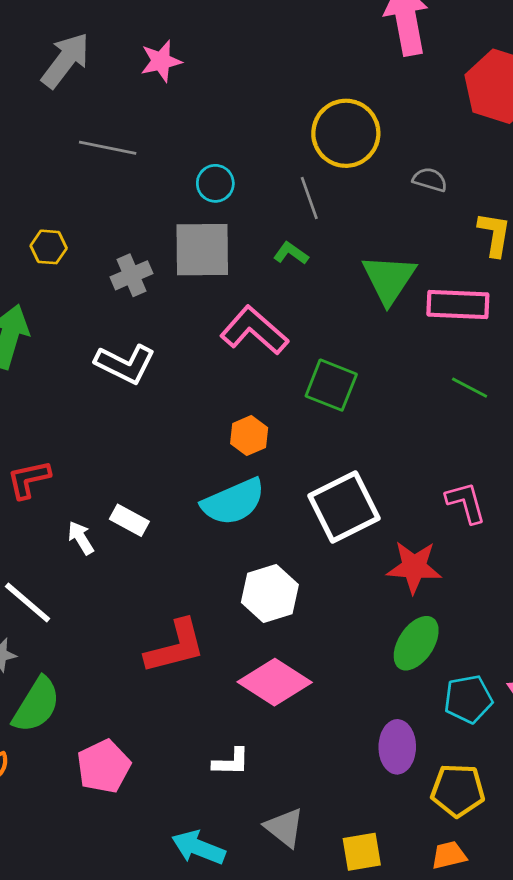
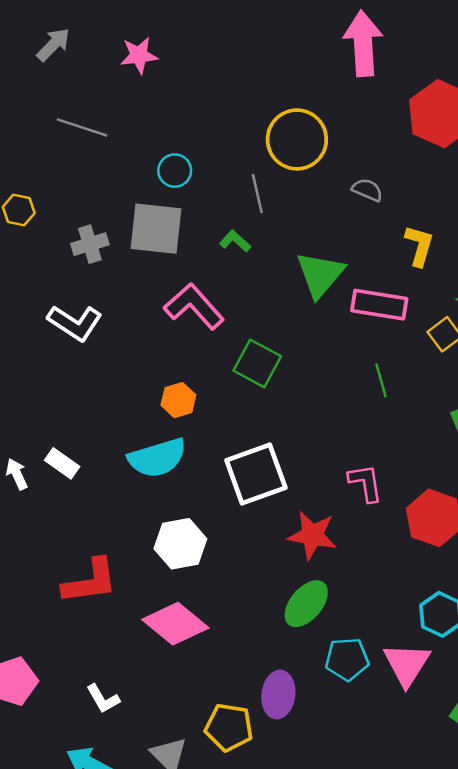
gray arrow: (66, 60) -> (53, 45), size x0.7
green line: (470, 388) -> (381, 380), turned 40
white L-shape: (231, 762) -> (103, 699), moved, turned 52
yellow pentagon: (458, 790) -> (229, 727), moved

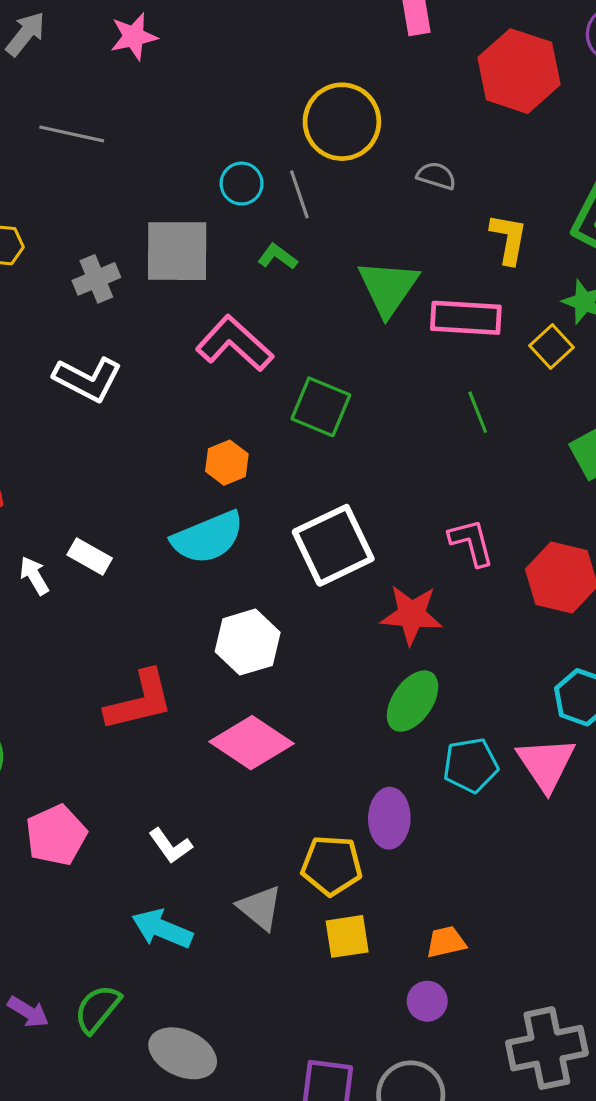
cyan circle: (175, 171) -> (242, 184), moved

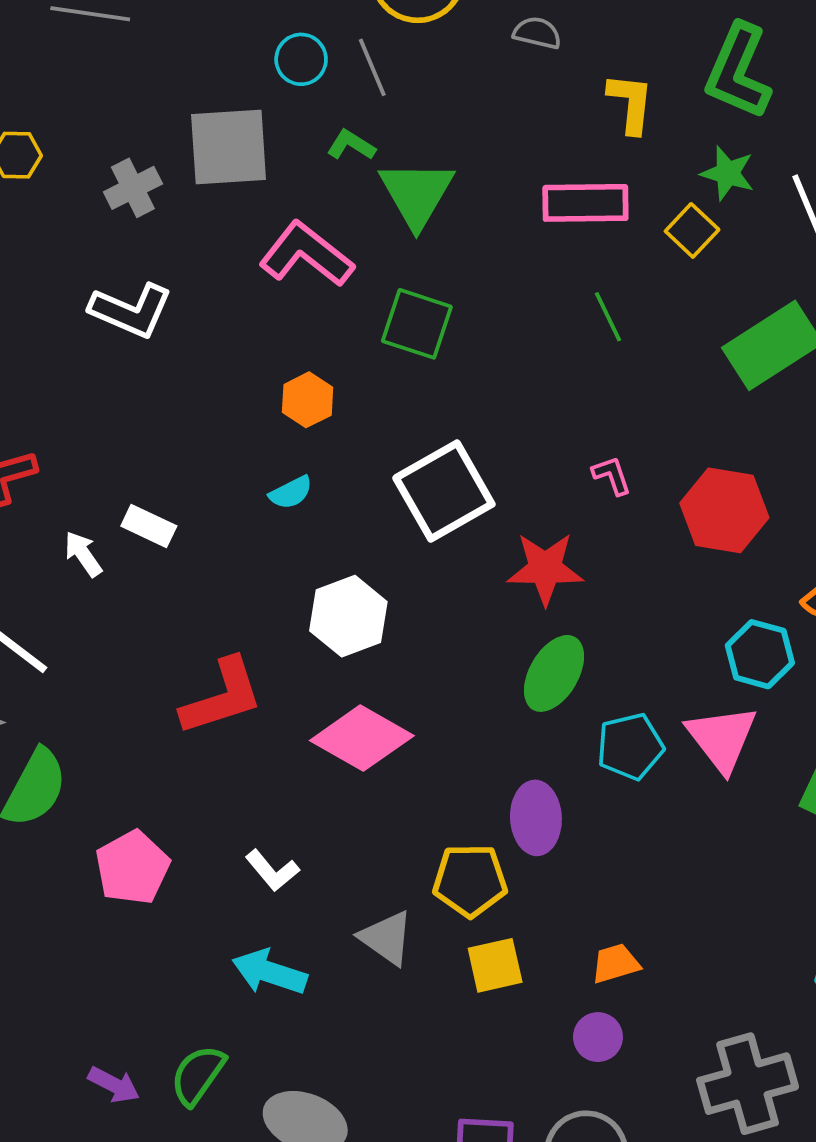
green triangle: (388, 288) -> (417, 194), moved
cyan semicircle: (208, 537) -> (291, 492), size x0.5
pink L-shape: (471, 542) -> (612, 475), size x0.7

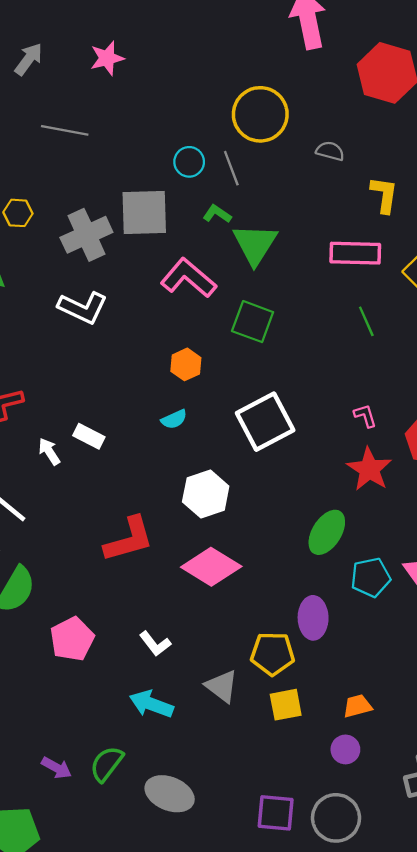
gray cross: (133, 188) -> (86, 235), size x1.5
red star: (545, 569) -> (369, 469), moved, turned 30

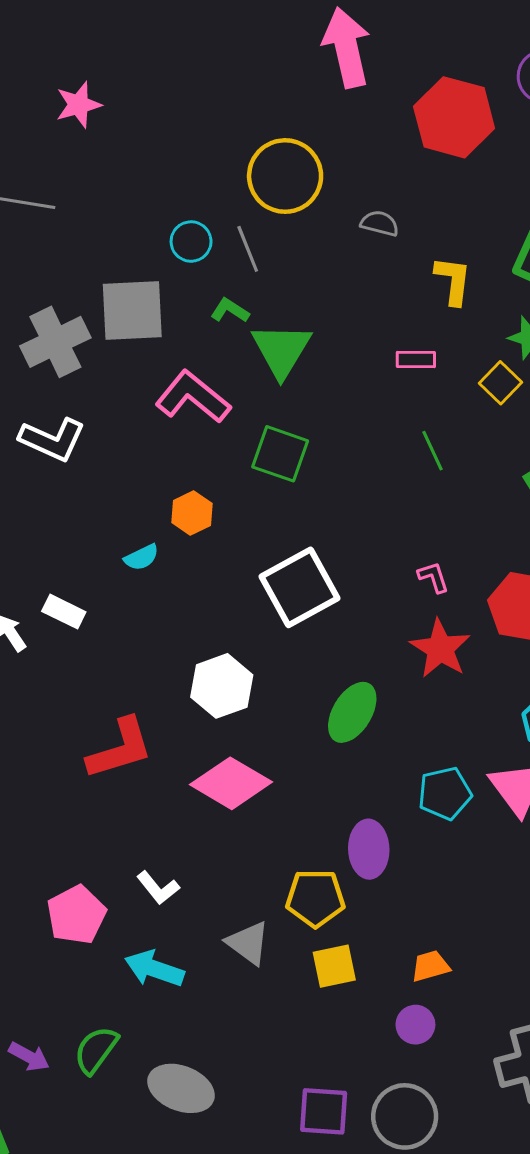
pink rectangle: (355, 253) -> (416, 360), size x0.6
cyan semicircle: (174, 419) -> (141, 557), moved
green ellipse: (327, 532) -> (352, 712), moved
pink pentagon: (72, 639) -> (76, 915), moved

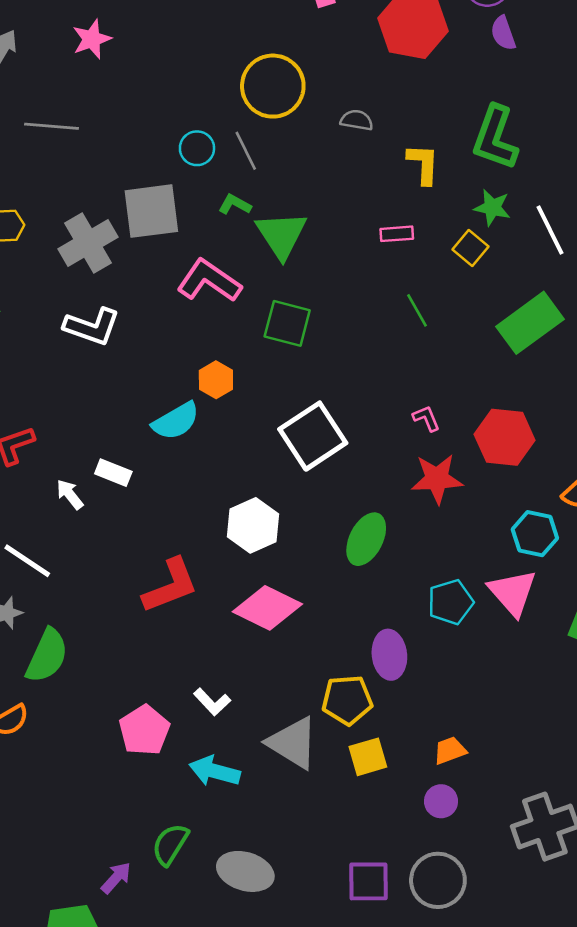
cyan semicircle: (141, 557) -> (176, 421), size x1.6
red star: (440, 649) -> (437, 479), turned -30
gray triangle: (248, 943) -> (293, 743), size x1.4
purple arrow: (29, 1057) -> (116, 878), moved, turned -72

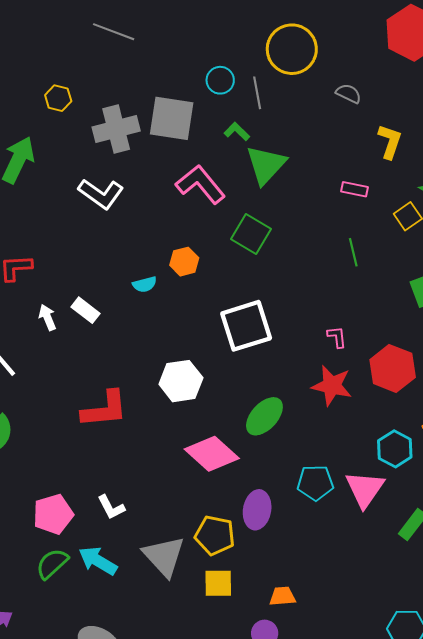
cyan semicircle: (176, 421) -> (145, 284), size x0.6
pink diamond: (267, 608) -> (212, 454), moved
green semicircle: (170, 844) -> (52, 564), moved

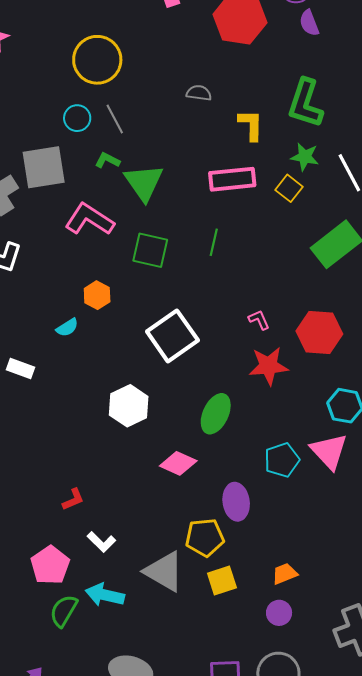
yellow circle: (292, 49) -> (97, 60), moved
pink rectangle: (354, 189) -> (232, 179), size x1.8
green line: (353, 252) -> (214, 242), moved, turned 44
red L-shape: (105, 409) -> (73, 499), moved, size x0.5
pink diamond: (212, 454) -> (178, 463), size x0.7

